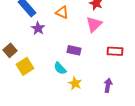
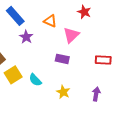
pink triangle: (94, 24) -> (71, 35), moved
cyan semicircle: (60, 68) -> (35, 80), moved

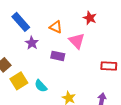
pink triangle: (71, 35) -> (77, 41), turned -30
purple rectangle: (62, 59) -> (58, 56), moved

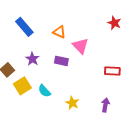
red star: (90, 18) -> (114, 23), moved
purple star: (32, 43) -> (32, 59), moved

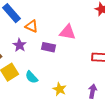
orange triangle: (59, 32) -> (32, 26), moved
pink triangle: (80, 46) -> (68, 32), turned -36

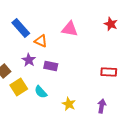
pink triangle: (68, 32) -> (70, 29), moved
purple rectangle: (49, 47) -> (51, 66), moved

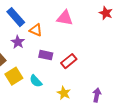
purple star: (29, 60) -> (18, 42), moved
red rectangle: (109, 72) -> (69, 61), moved, turned -42

